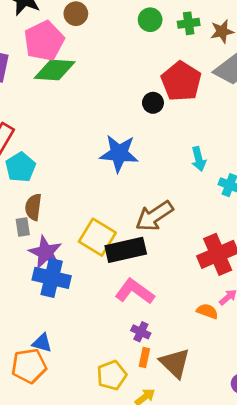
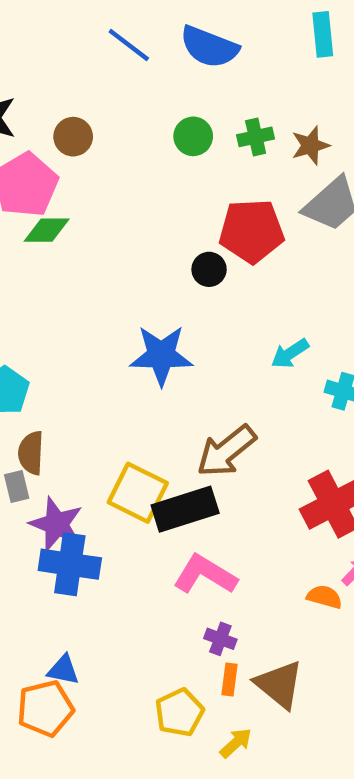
green diamond: (55, 70) -> (47, 230), size x0.7
red pentagon: (181, 81) -> (251, 231), turned -30
cyan arrow: (199, 159) -> (290, 354), turned 75

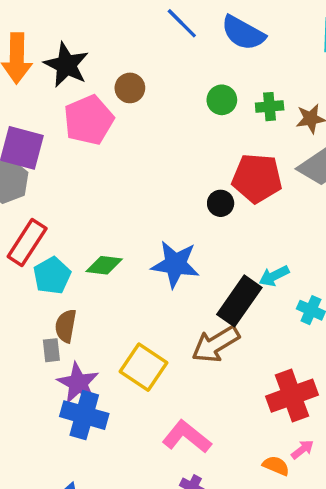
green diamond: (47, 230) -> (104, 265), moved
black rectangle: (185, 509) -> (239, 301), moved, turned -45

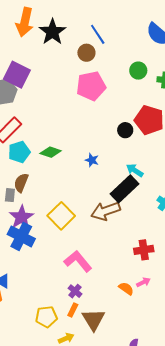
blue line: (182, 23) -> (98, 34), moved
pink pentagon: (89, 120) -> (91, 86), moved
blue star: (175, 264) -> (92, 160), size x0.5
cyan arrow: (274, 276) -> (135, 170), moved, turned 48
red cross: (292, 396) -> (144, 250), size x0.7

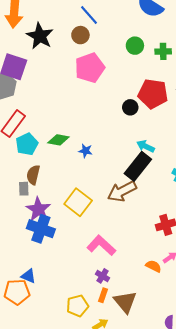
black star: (52, 32) -> (40, 36), moved
blue star: (92, 160) -> (86, 151), moved

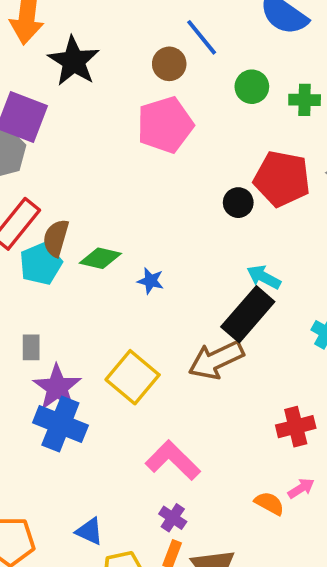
blue line: (89, 15) -> (202, 37), moved
brown circle: (80, 35) -> (169, 64), moved
brown semicircle: (33, 175) -> (56, 238), moved
blue triangle: (29, 276) -> (89, 531), moved

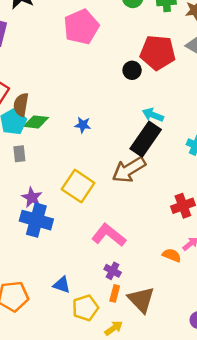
green diamond: (100, 258) -> (36, 122), moved
gray rectangle: (31, 347) -> (19, 154), moved
purple star: (57, 387) -> (32, 198), size x0.7

